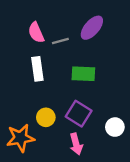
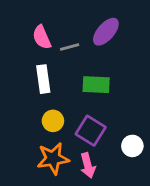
yellow circle: (46, 117) -> (53, 121), moved
orange star: (20, 138) -> (53, 158), moved

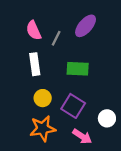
gray line: (70, 47) -> (56, 38), turned -49
pink arrow: (88, 165) -> (82, 136), moved, turned -42

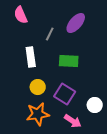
pink semicircle: (34, 30) -> (21, 15), moved

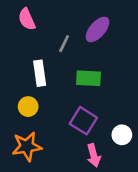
yellow circle: (38, 87) -> (28, 107), moved
orange star: (38, 114) -> (27, 146), moved
pink arrow: (73, 121) -> (94, 155), turned 42

